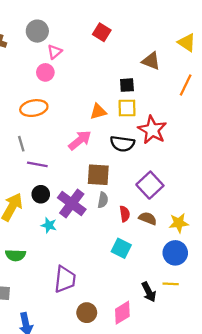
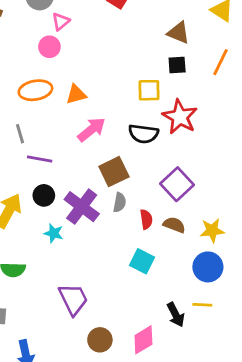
black square: (127, 85) -> (177, 65), moved
orange triangle: (98, 111) -> (76, 94), moved
brown square: (98, 175) -> (114, 172), turned -30
purple trapezoid: (65, 279) -> (73, 299), turned -32

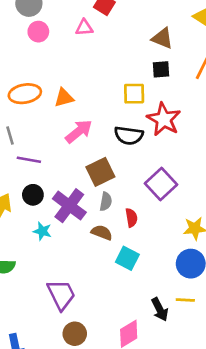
pink triangle: (61, 22) -> (84, 28), moved, turned 36
pink circle: (49, 47) -> (38, 32), moved
brown semicircle: (174, 225) -> (102, 233), moved
brown circle: (100, 340) -> (75, 334), moved

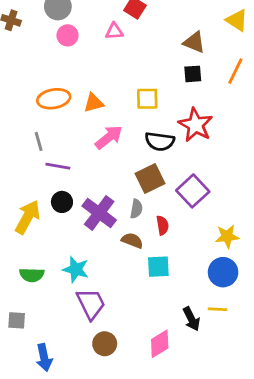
yellow square: (134, 94) -> (147, 99), moved
brown square: (100, 172) -> (150, 179), moved
cyan star: (42, 231) -> (76, 269), moved, size x1.4
cyan square: (127, 258) -> (158, 267), turned -30

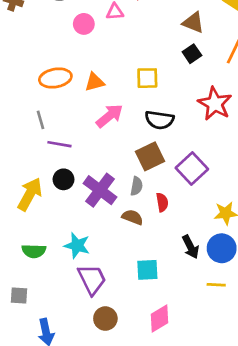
pink circle: (67, 35) -> (84, 24), moved
black square: (193, 74) -> (192, 54), turned -30
red star: (196, 125) -> (215, 104), moved
cyan square: (158, 267) -> (147, 270), moved
black arrow: (191, 319) -> (191, 247), moved

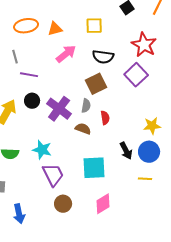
purple square: (192, 169) -> (136, 75), moved
cyan square: (147, 270) -> (94, 168), size x1.4

